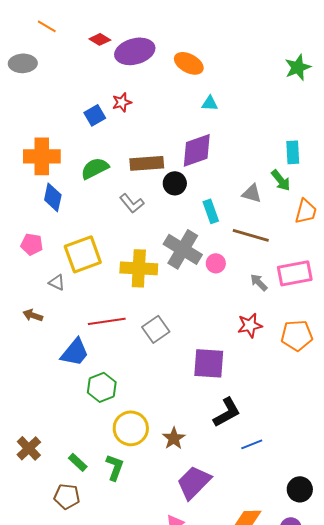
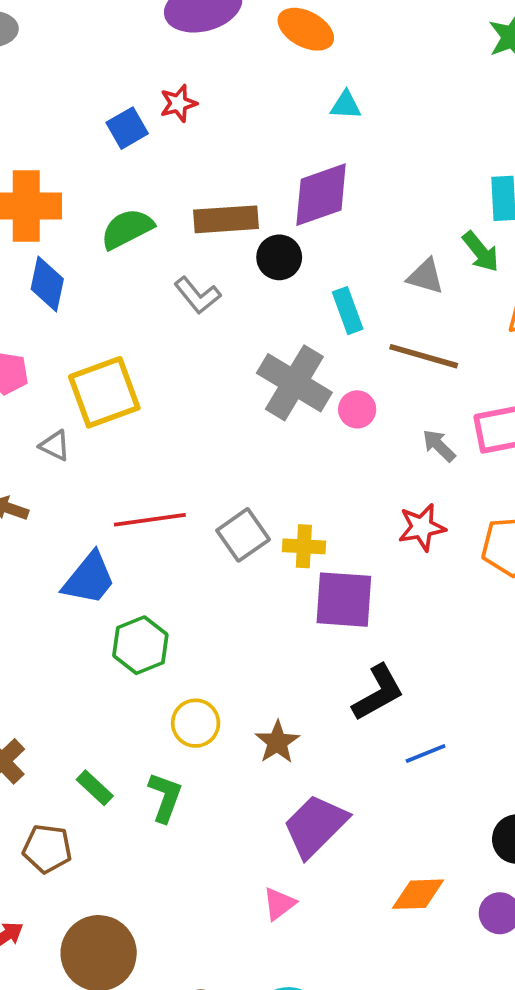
yellow cross: (139, 268) -> (304, 546), moved, size x0.6
yellow circle: (131, 428) -> (196, 723), size x0.7
brown pentagon: (67, 496) -> (47, 849), moved

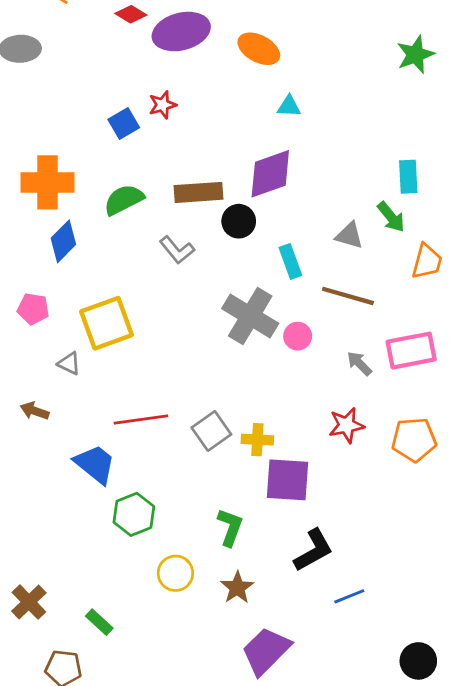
blue diamond: (47, 284) -> (63, 241), turned 33
blue trapezoid: (89, 579) -> (95, 464), turned -90
green L-shape: (165, 797) -> (230, 527), moved

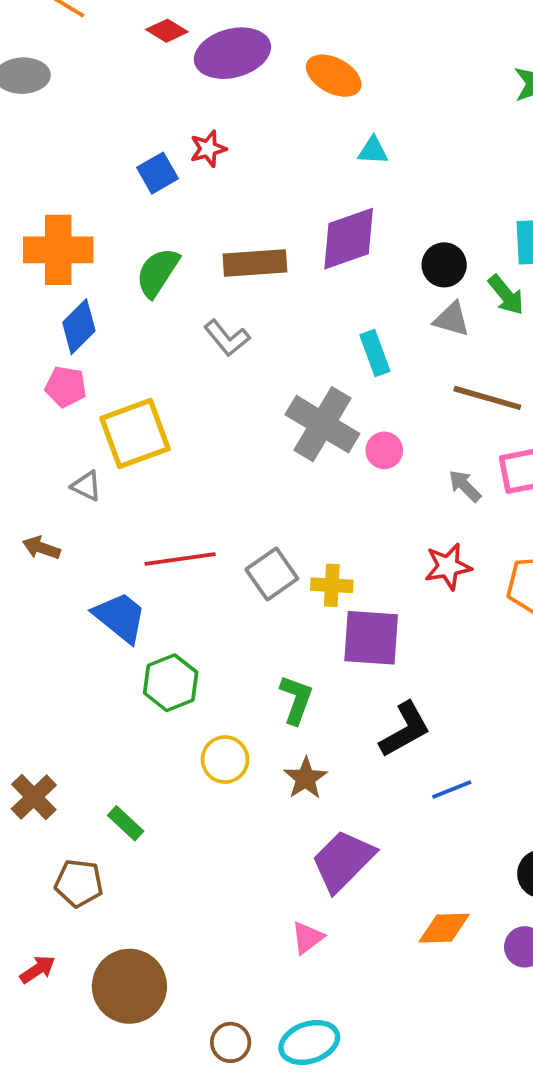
green semicircle: (124, 200) -> (158, 272), turned -30
black circle: (239, 221) -> (444, 265), moved
brown line: (348, 296) -> (487, 398), moved
pink pentagon: (33, 309) -> (66, 387), moved

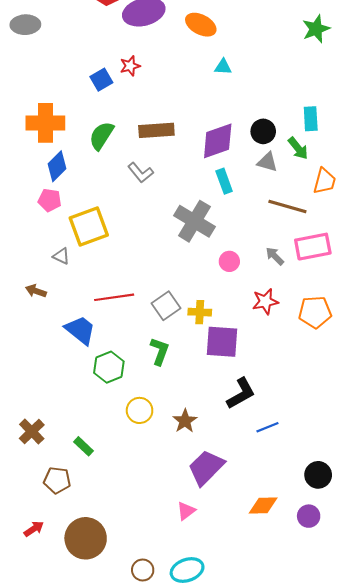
purple diamond: (349, 239) -> (218, 141), moved
pink circle: (384, 450) -> (229, 261), moved
green L-shape: (296, 700) -> (160, 351), moved

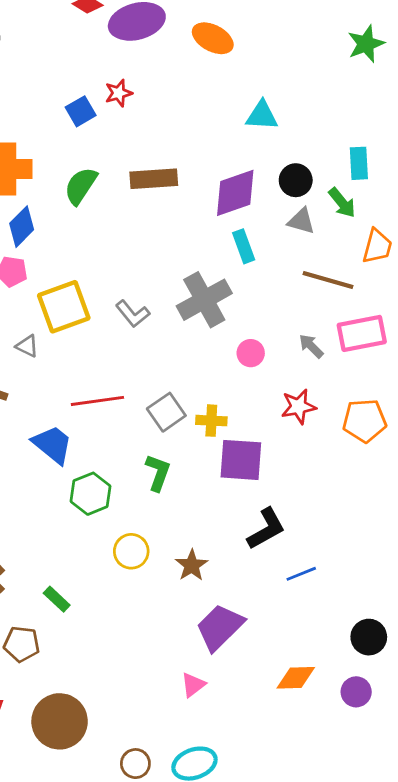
cyan triangle: (223, 67) -> (262, 116), moved, size x1.4
gray L-shape: (141, 173) -> (133, 314), moved
gray cross: (194, 221) -> (204, 300), turned 30

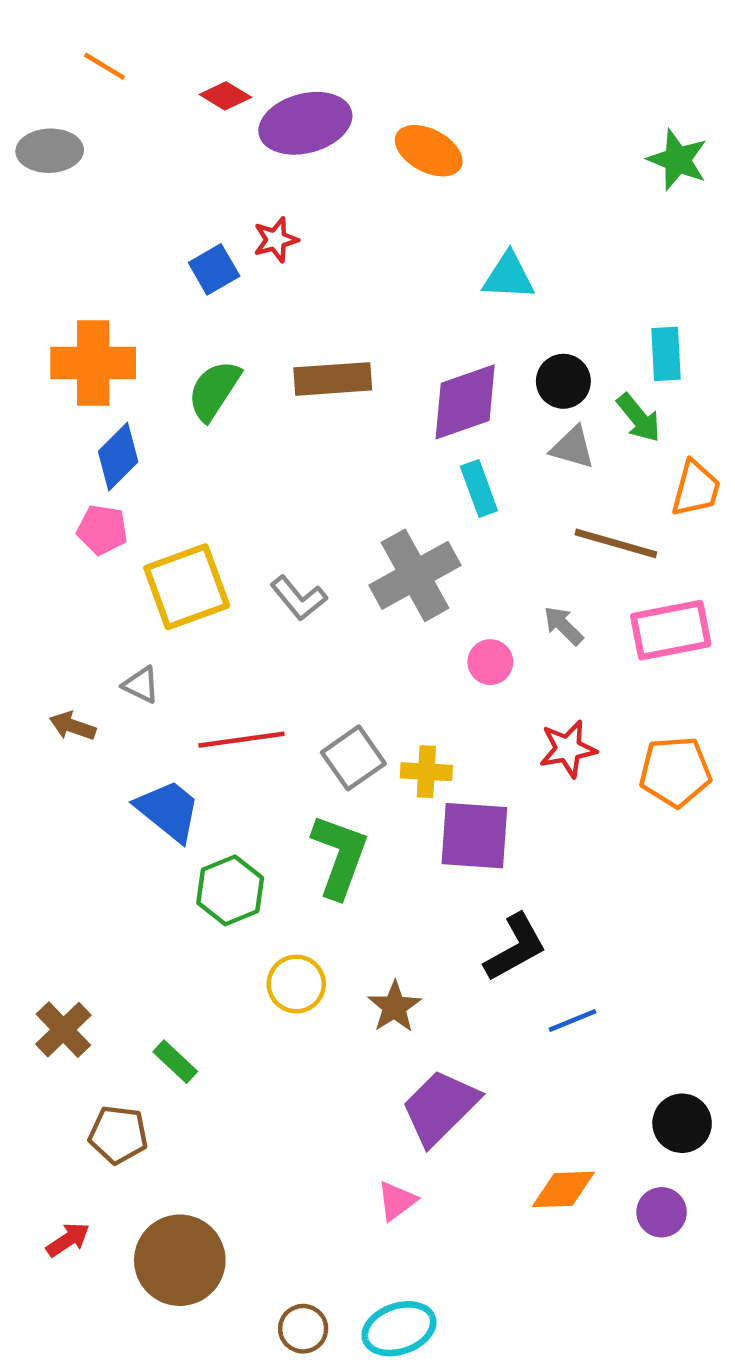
green star: (366, 44) -> (678, 160), turned -30
gray triangle: (27, 346) -> (141, 685), moved
gray arrow: (311, 346) -> (563, 626), moved
green L-shape: (158, 473) -> (340, 856), size x1.4

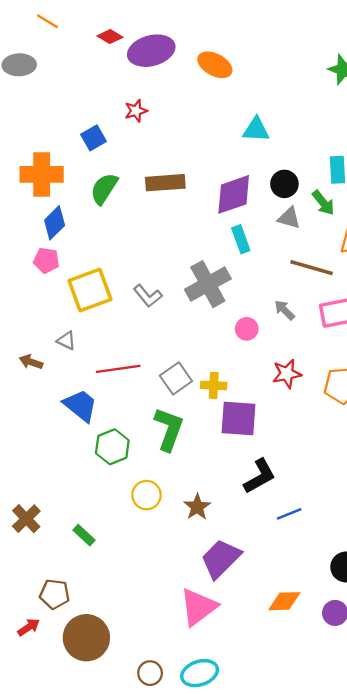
blue square: (214, 269) -> (93, 138), moved
brown pentagon: (118, 1135) -> (55, 594), moved
pink triangle: (397, 1201) -> (198, 607), size x1.8

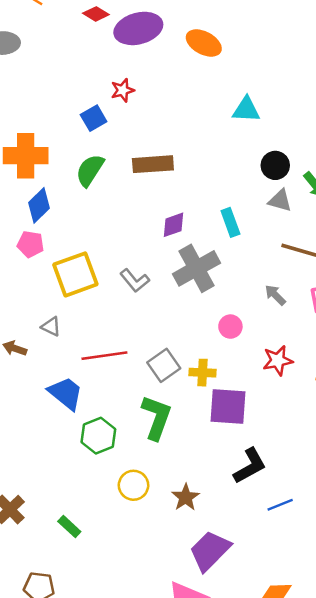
blue square: (93, 138) -> (94, 118), moved
purple diamond: (234, 194) -> (173, 225), moved, size x0.6
pink circle: (247, 329) -> (230, 327), moved

